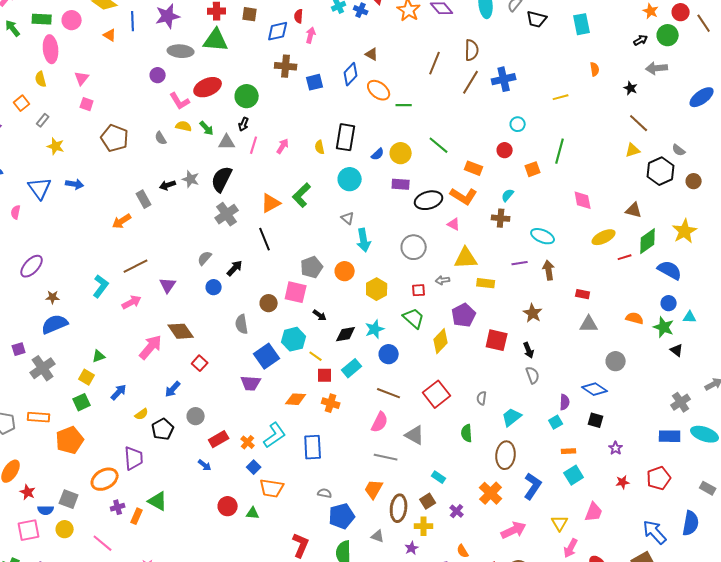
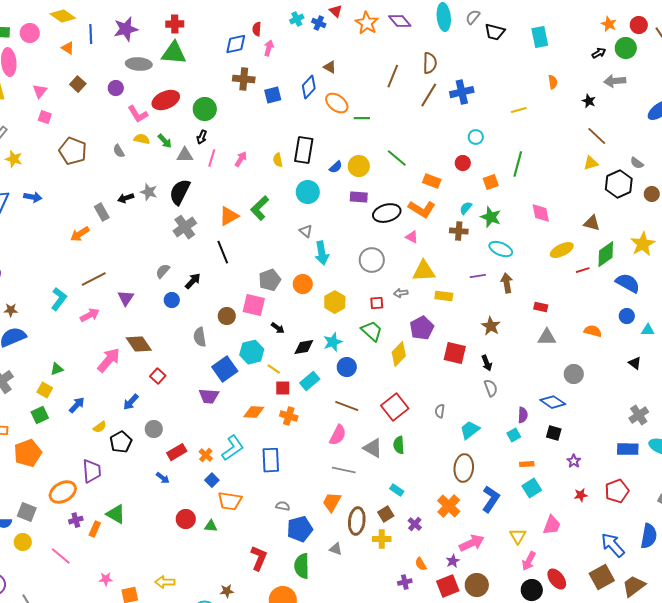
brown square: (250, 14) -> (78, 84), moved, turned 35
green star: (664, 327) -> (491, 217), moved
green semicircle: (467, 433) -> (399, 445), moved
purple star: (412, 548) -> (453, 561), moved

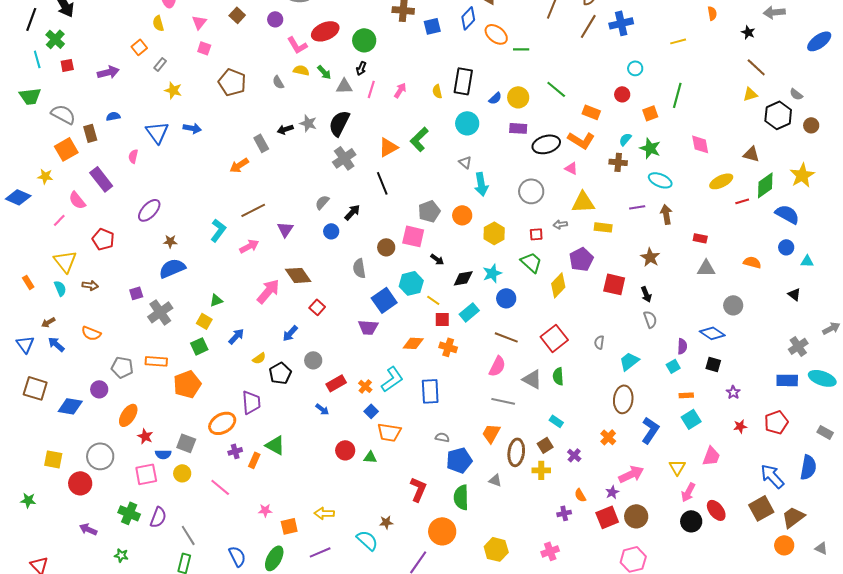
orange cross: (449, 506) -> (608, 437), size x0.7

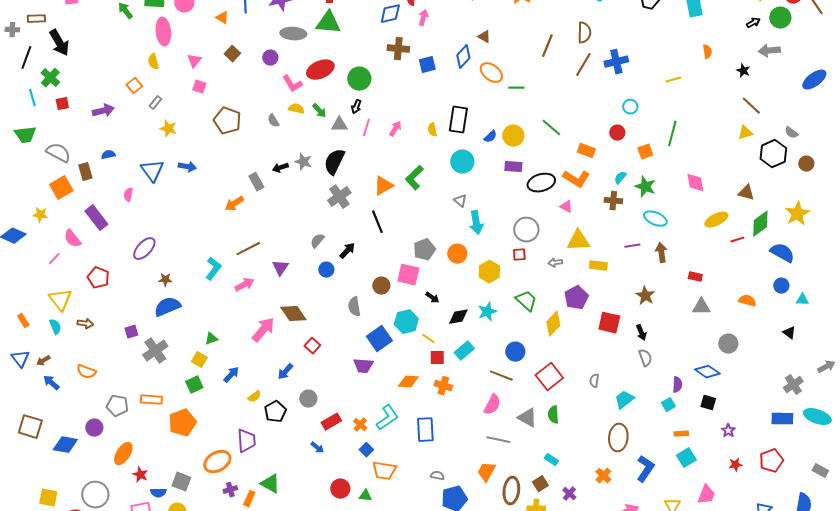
red square: (536, 234) -> (519, 255), moved
blue circle: (506, 298) -> (515, 352), moved
blue triangle: (25, 344) -> (20, 359), moved

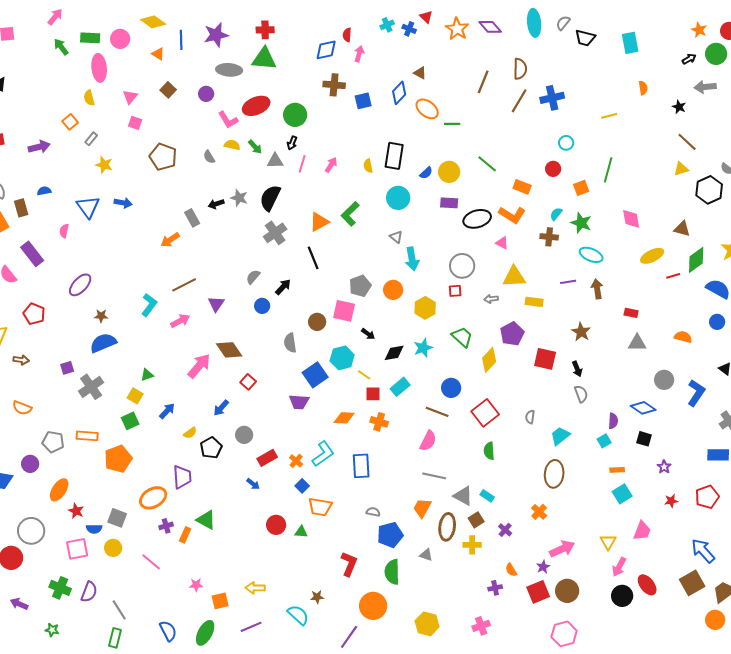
gray triangle: (527, 418) -> (463, 496), moved
blue L-shape: (645, 469) -> (696, 393), moved

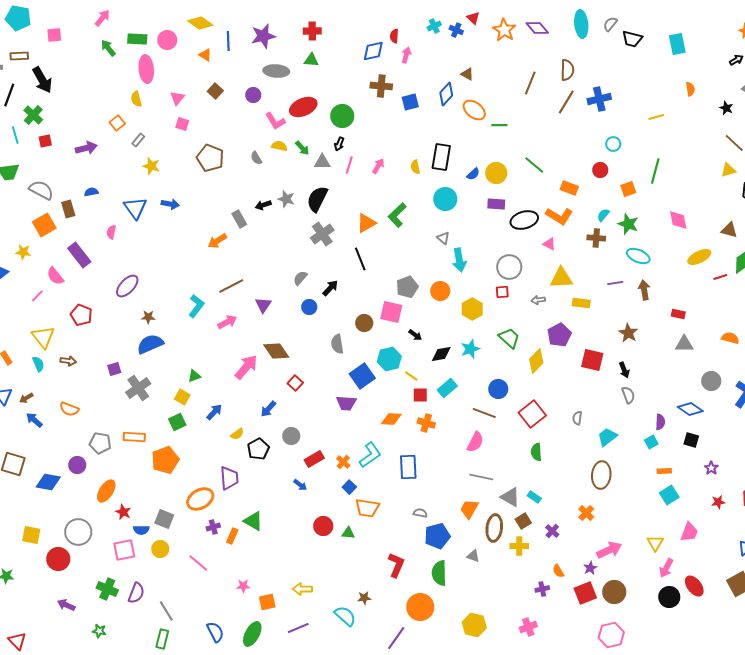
green triangle: (264, 59) -> (311, 60), size x0.6

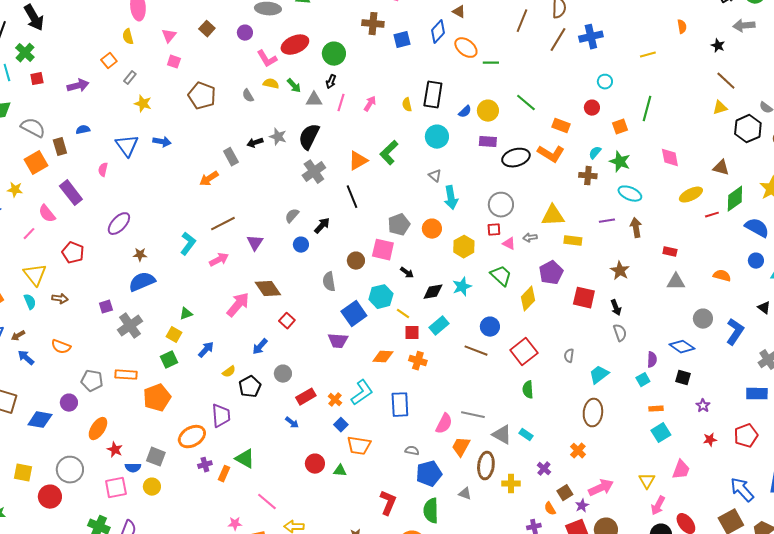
pink triangle: (549, 244) -> (509, 244), moved
pink semicircle: (475, 442) -> (444, 424), moved
brown square: (523, 521) -> (565, 493), moved
pink line: (198, 563) -> (267, 502), moved

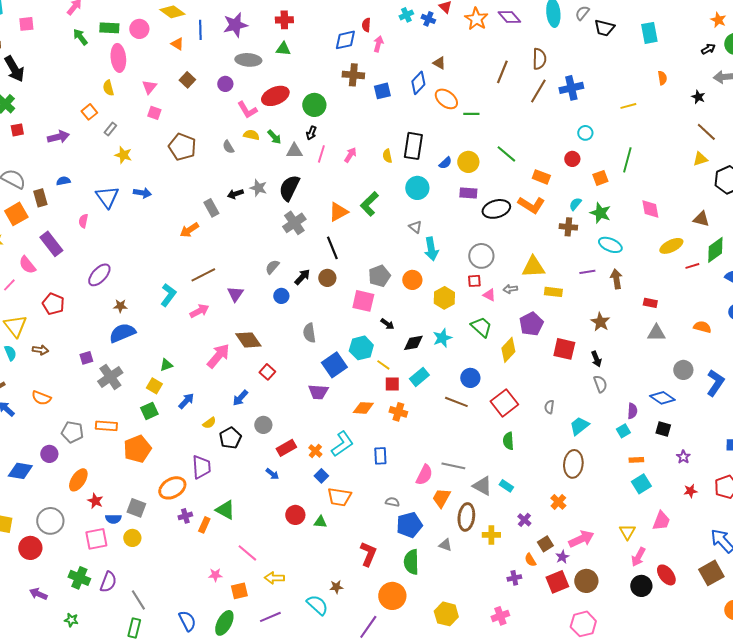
brown circle: (356, 261) -> (327, 278), moved
blue rectangle: (400, 405) -> (380, 456), size x0.7

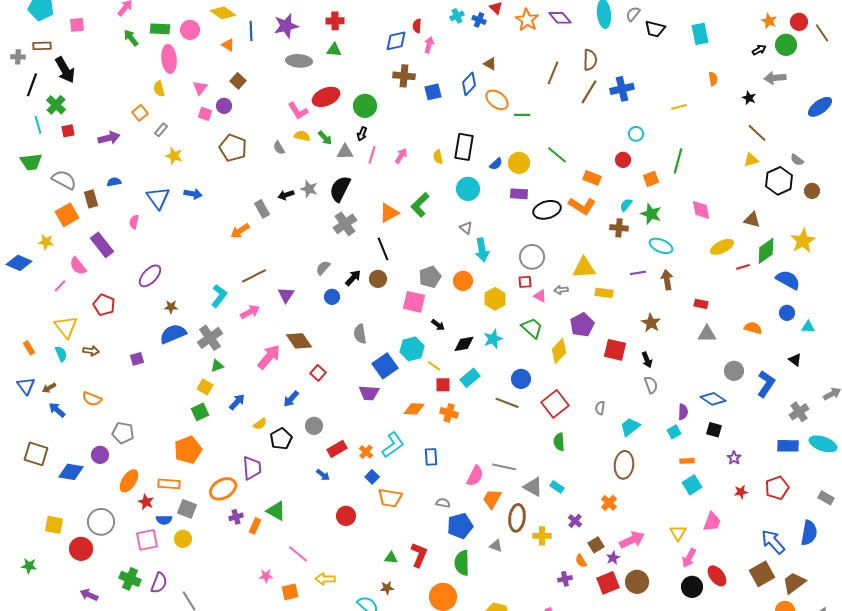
purple circle: (225, 84) -> (224, 106), moved
gray cross: (110, 377) -> (210, 338), moved
orange rectangle: (106, 426) -> (169, 484), moved
green triangle: (320, 522) -> (391, 558), moved

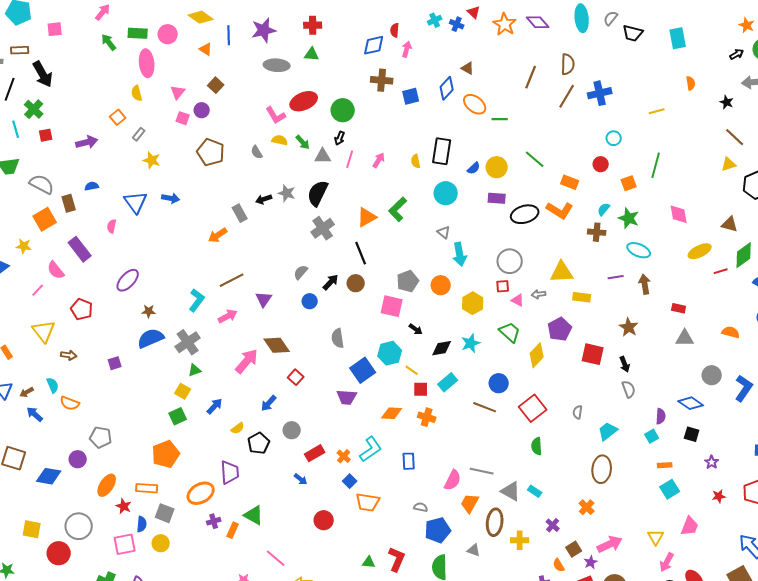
cyan semicircle: (61, 354) -> (53, 385), moved
blue semicircle: (164, 520) -> (142, 524), turned -84

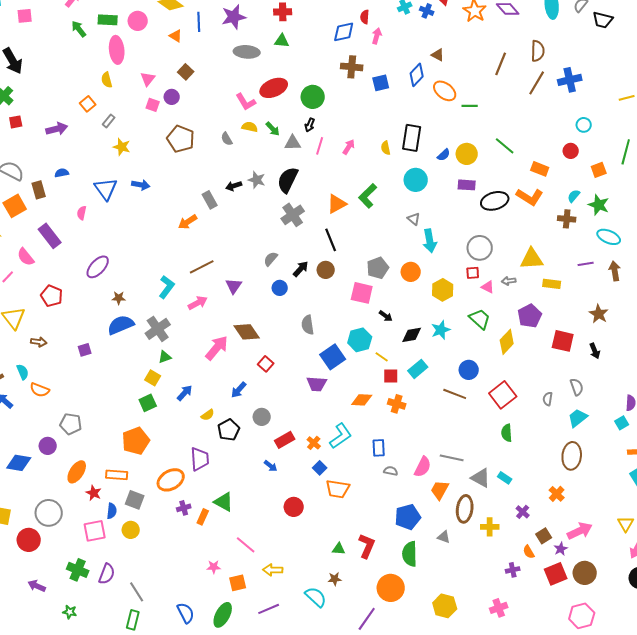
gray semicircle: (629, 389) -> (577, 387), moved
gray semicircle: (421, 507) -> (391, 471), moved

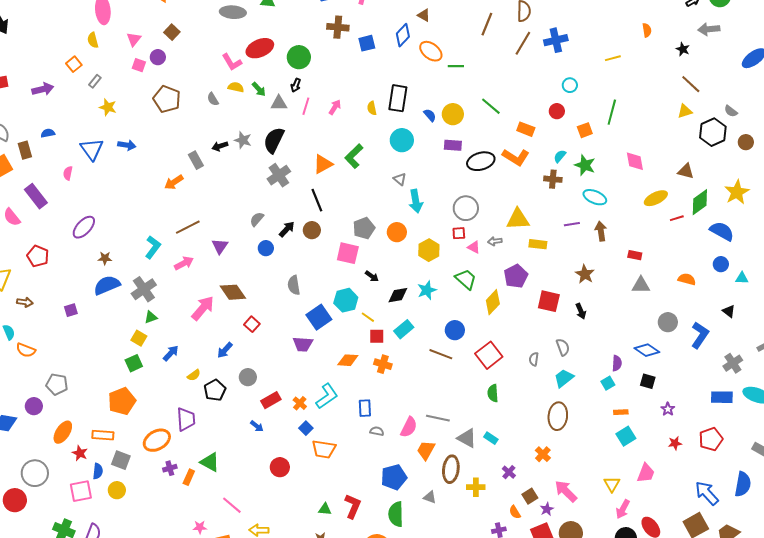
blue semicircle: (444, 155) -> (430, 115), turned -88
pink arrow: (580, 531) -> (566, 491), turned -110

